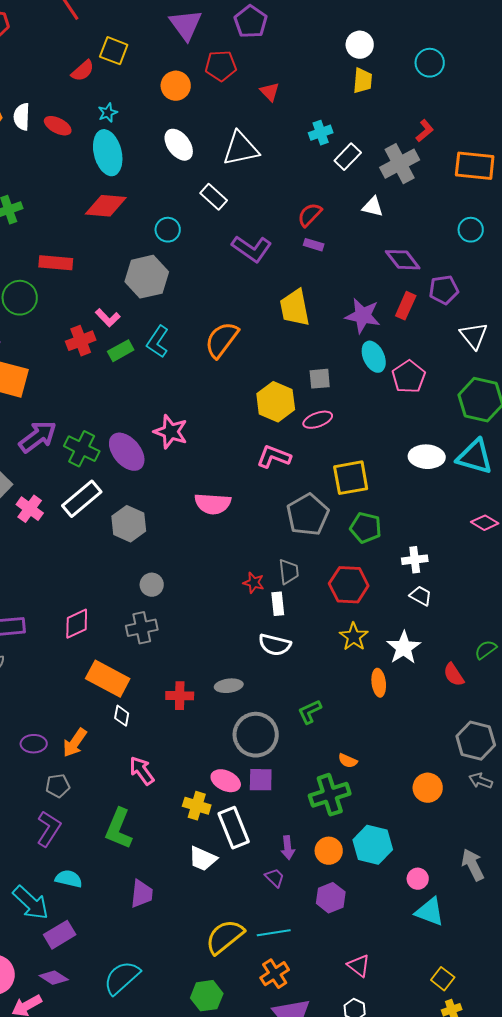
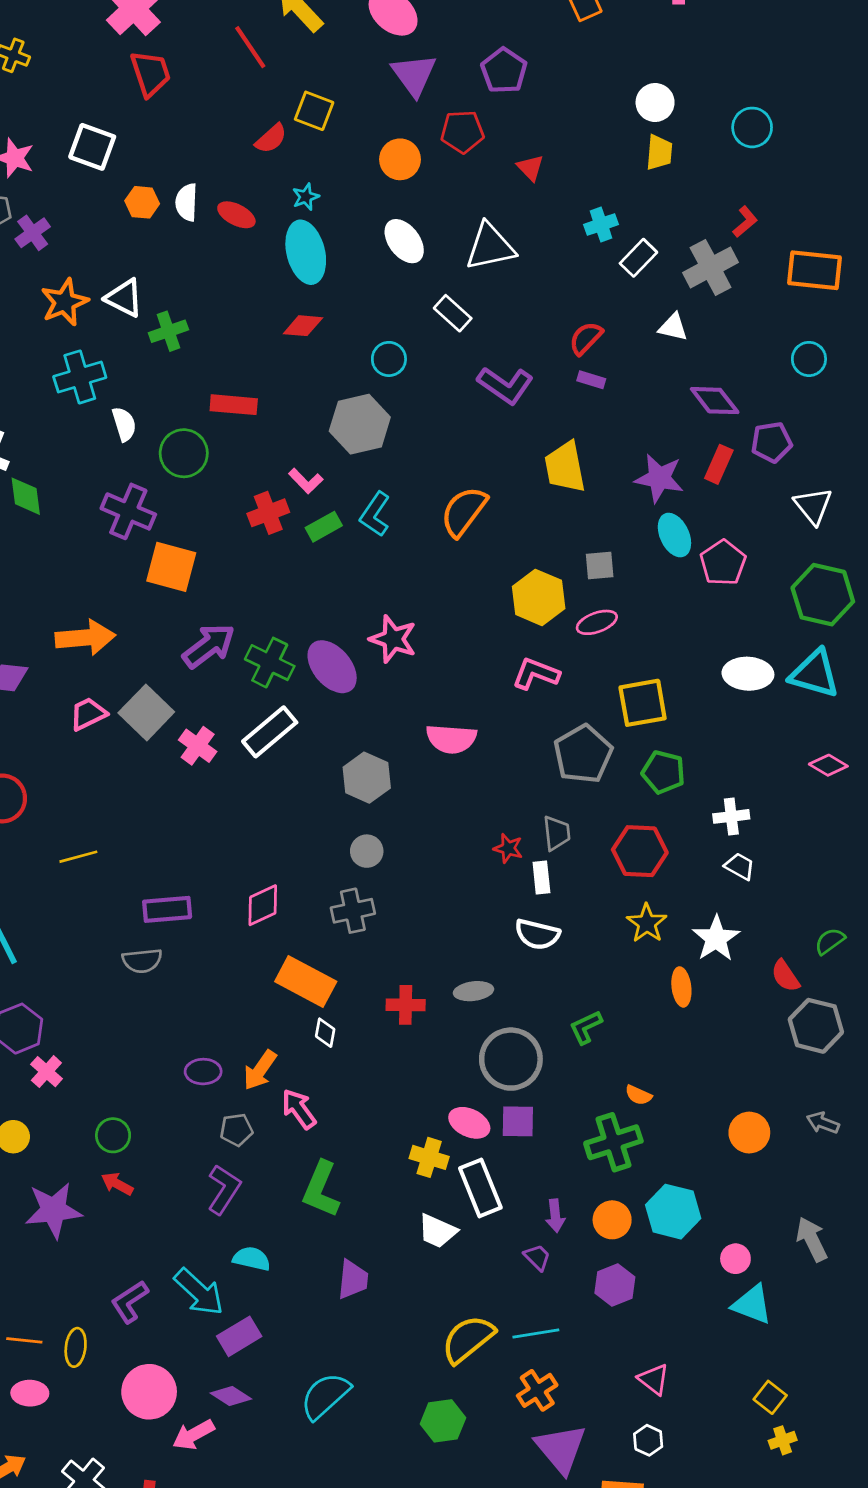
red diamond: (106, 206) -> (303, 326), size x0.7
gray hexagon: (129, 524) -> (367, 778), moved
gray hexagon: (476, 741) -> (816, 1026), moved
pink arrow: (142, 771) -> (299, 1109), moved

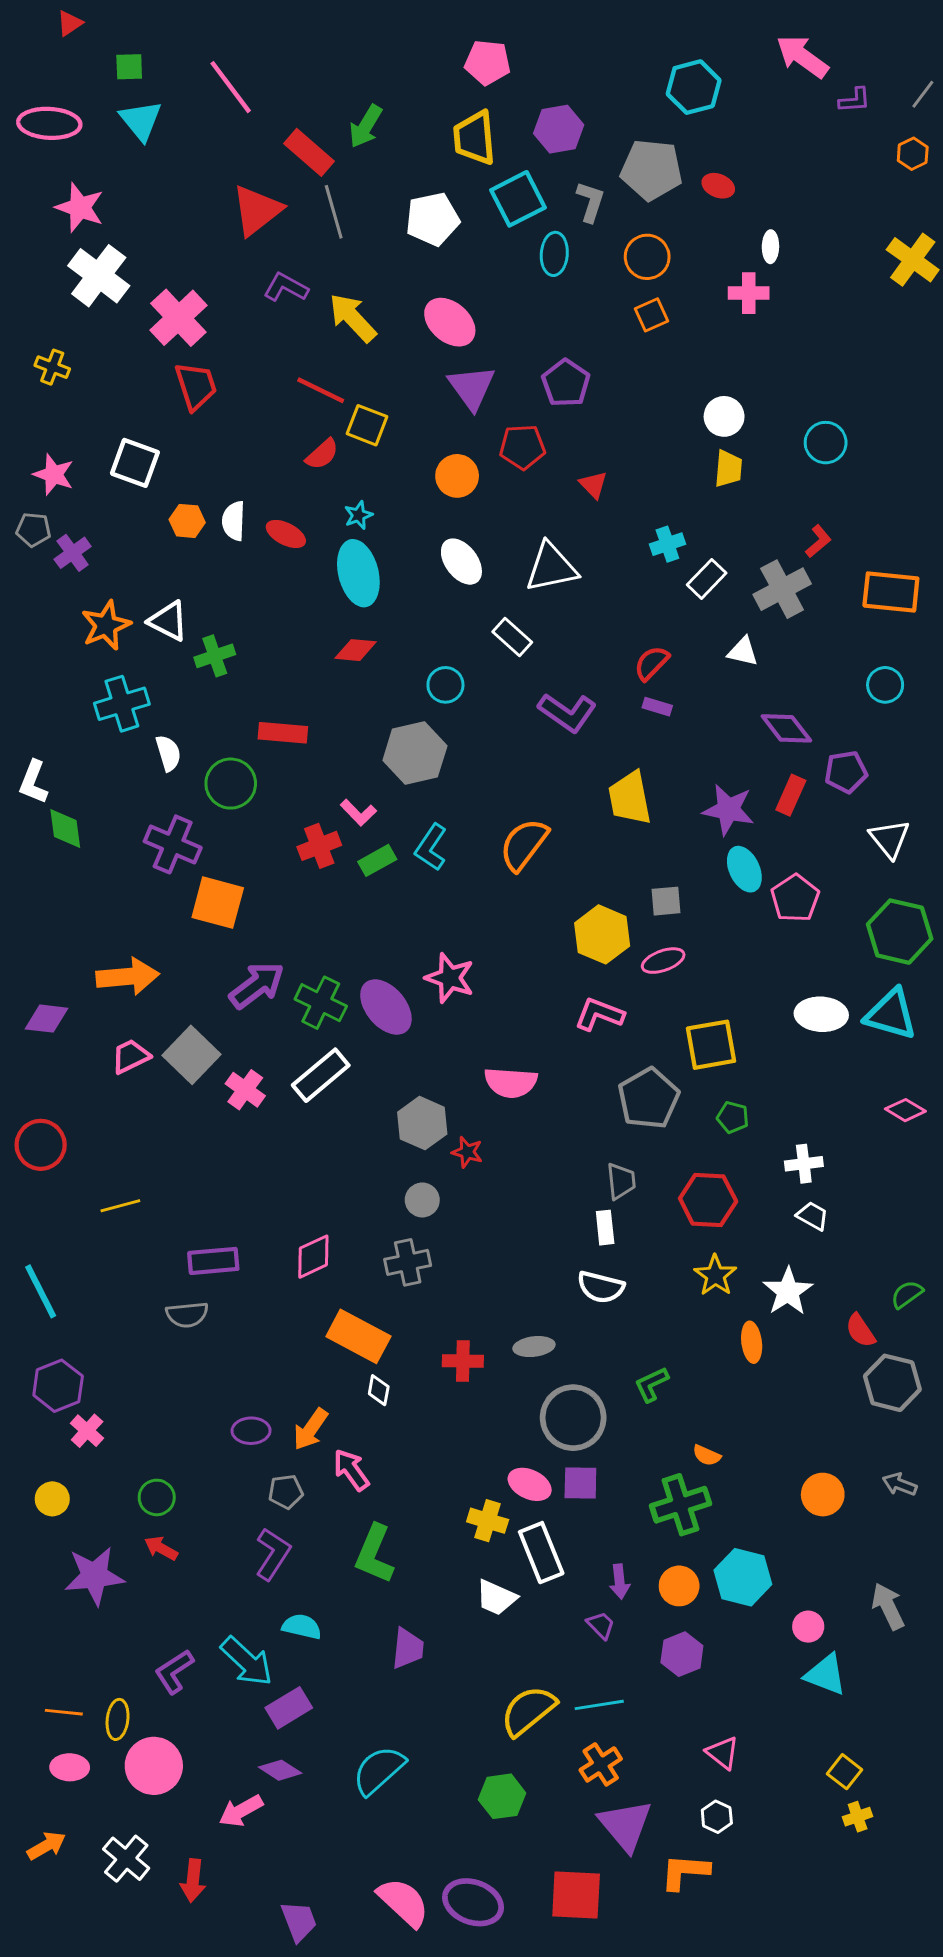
red line: (250, 47) -> (321, 390), moved, turned -30
green pentagon: (663, 772) -> (733, 1117), size x0.7
red star: (508, 848) -> (467, 1152), moved
pink circle: (149, 1392) -> (154, 1766), moved

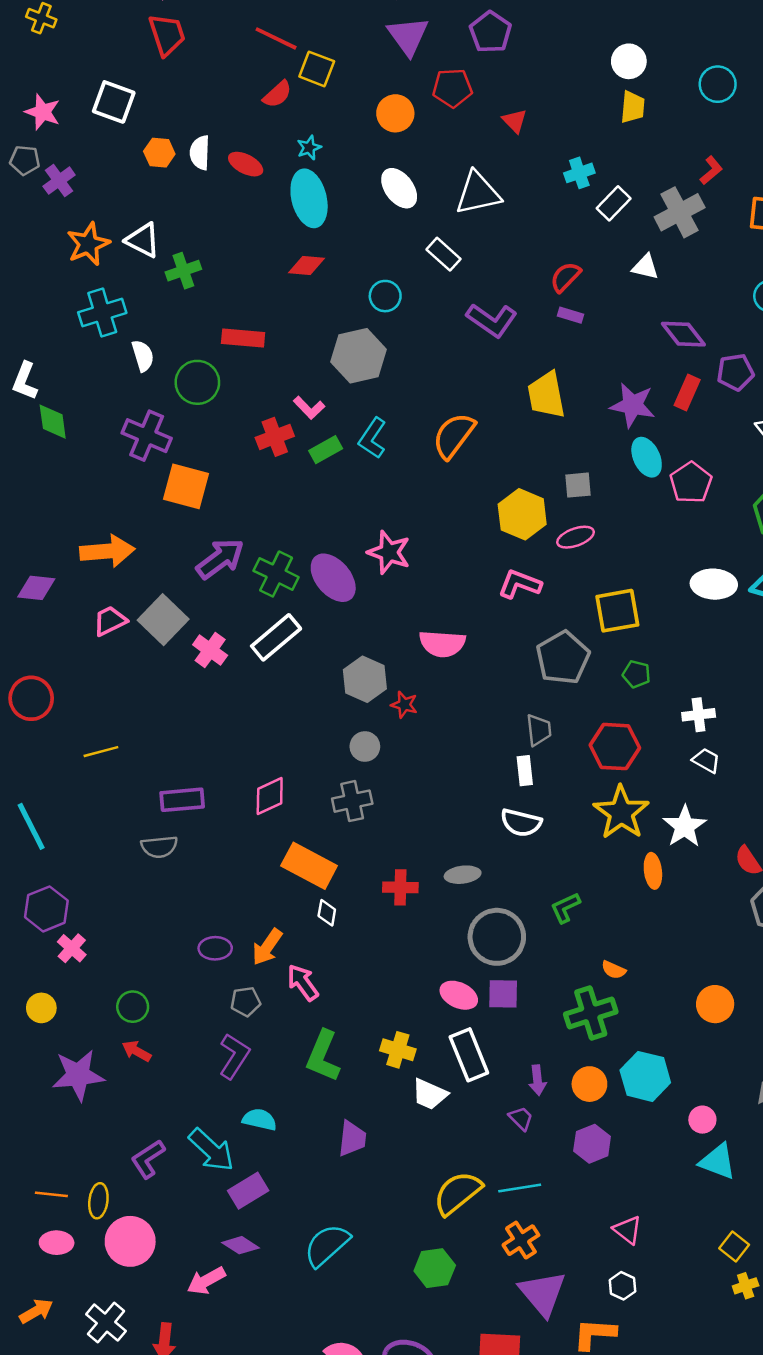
yellow star: (715, 1275) -> (621, 812), size x1.5
yellow cross: (488, 1521) -> (398, 1050), moved

